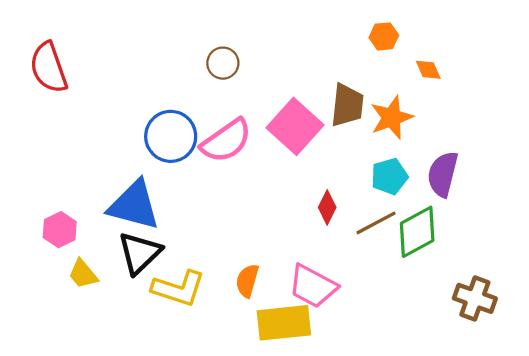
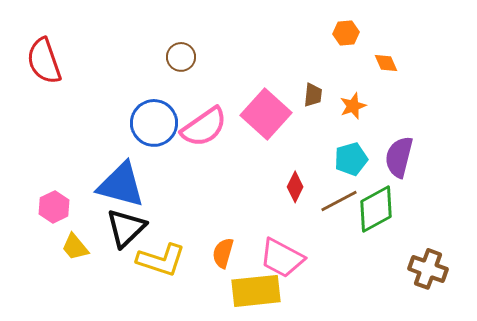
brown circle: (223, 63) -> (181, 57), moved
brown trapezoid: (347, 105) -> (313, 95), size x0.6
orange star: (392, 117) -> (353, 106), size x0.7

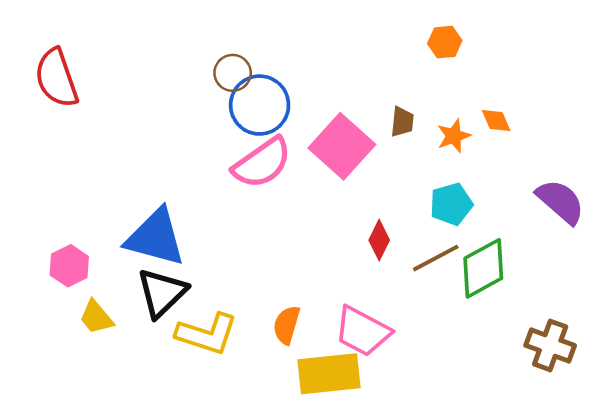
orange diamond: (386, 63) -> (496, 120), moved
blue circle: (154, 123) -> (260, 105), moved
purple semicircle: (399, 157) -> (560, 201), moved, turned 117

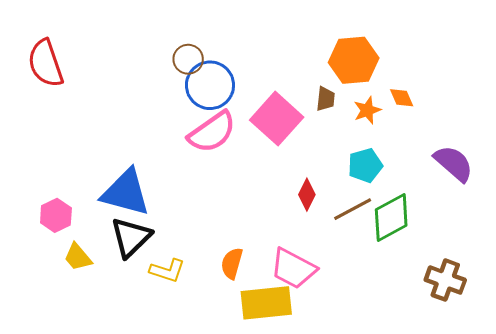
orange hexagon: (445, 42) -> (354, 60), moved, size x1.8
yellow L-shape: (207, 334) -> (167, 271), size x0.7

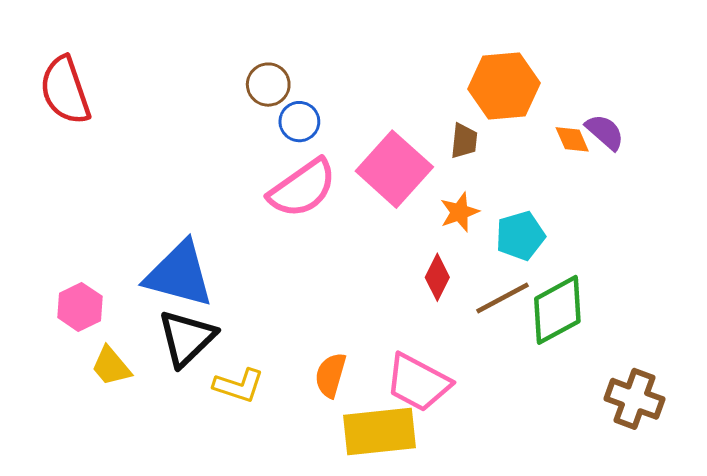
blue circle: (210, 85) -> (299, 122), size x0.6
orange star: (367, 110) -> (460, 212), moved
purple semicircle: (454, 163) -> (605, 132), moved, size x0.7

